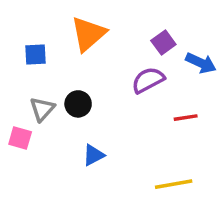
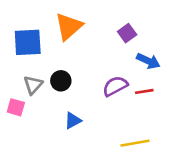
blue square: (35, 54) -> (28, 42), size x1.6
blue arrow: (201, 63) -> (148, 61), moved
purple semicircle: (148, 80) -> (115, 86), moved

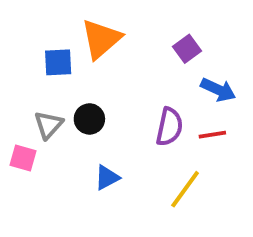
blue square: (28, 42) -> (58, 62), moved, size x0.7
purple semicircle: (115, 86) -> (169, 127), turned 130
yellow line: (135, 143) -> (185, 189), moved, turned -44

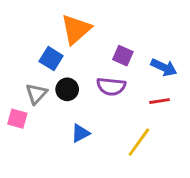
purple square: (187, 49) -> (123, 56), moved, turned -30
blue square: (58, 62) -> (51, 59), moved, turned 35
purple semicircle: (169, 127) -> (111, 86), moved, turned 84

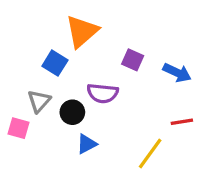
purple semicircle: (111, 86) -> (102, 93), moved
black circle: (67, 89) -> (72, 112), moved
red line: (159, 101) -> (182, 122), moved

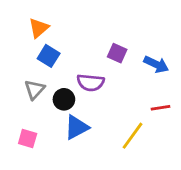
orange triangle: (82, 31) -> (39, 28), moved, size x0.7
pink square: (18, 128) -> (28, 139), moved
blue triangle: (87, 144) -> (77, 127), size x1.4

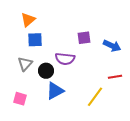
purple square: (117, 53) -> (84, 38), turned -32
blue square: (49, 56) -> (35, 40), turned -35

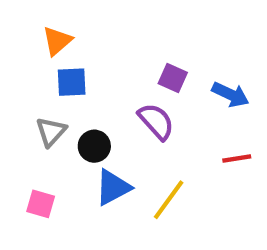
purple square: (84, 38) -> (173, 78), turned 32
purple semicircle: (65, 59) -> (156, 121), moved, turned -138
yellow line: (95, 97) -> (169, 200), moved

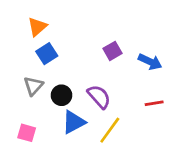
purple square: (173, 78) -> (112, 51), turned 36
blue square: (72, 82) -> (47, 54), turned -30
purple semicircle: (156, 121) -> (99, 97), moved

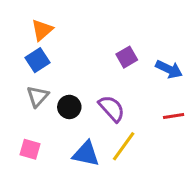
blue square: (47, 54) -> (38, 60), moved
blue triangle: (74, 122) -> (86, 154), moved, turned 40

